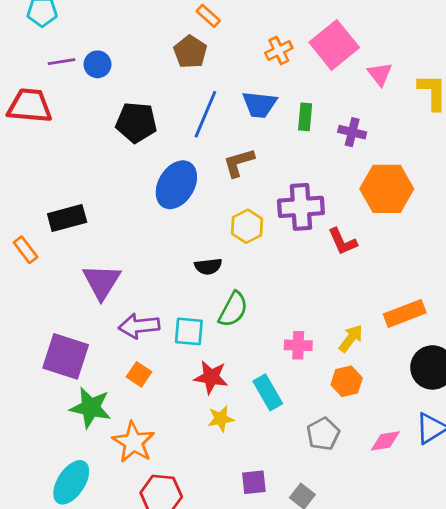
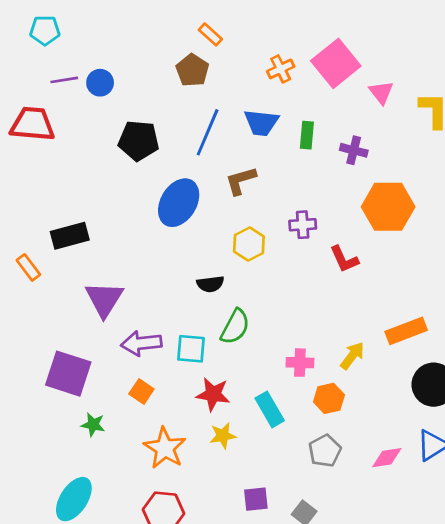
purple cross: (301, 207) -> (303, 225), size x0.6
orange hexagon: (347, 381) -> (329, 398), moved
green star: (91, 408) -> (93, 425), size x0.6
orange star: (133, 442) -> (165, 448), moved

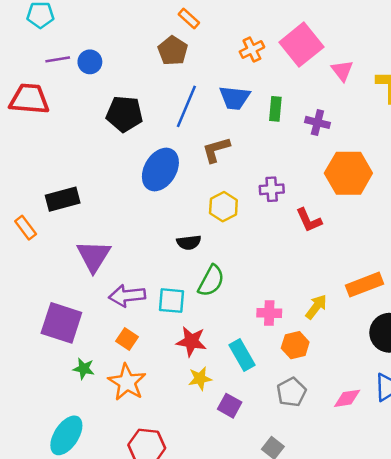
orange star: (165, 448) -> (127, 382), moved
purple square: (256, 499) -> (230, 406), moved, turned 35

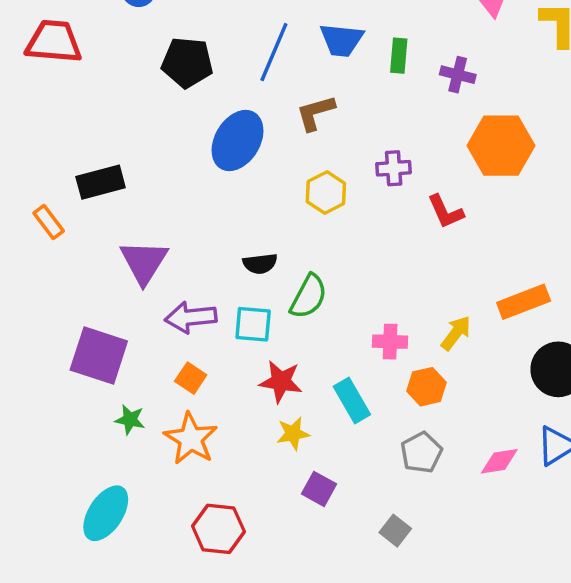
black semicircle: (189, 242) -> (260, 264), moved
purple square: (230, 406) -> (319, 489), moved

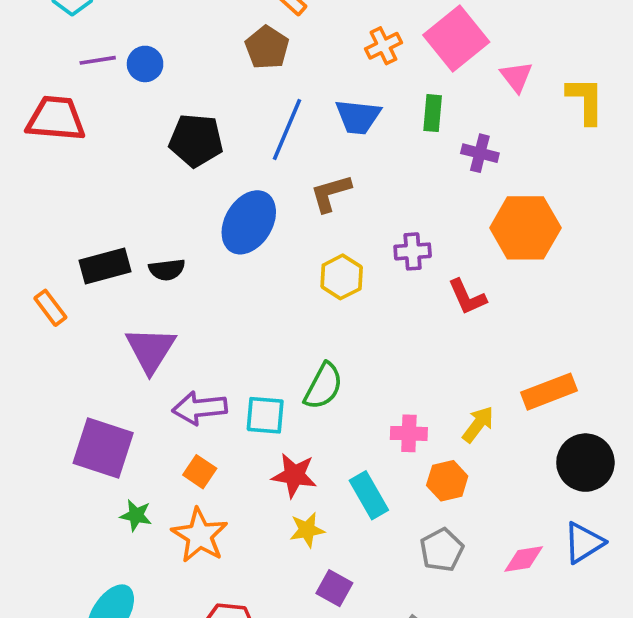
green rectangle: (399, 56) -> (433, 113), moved
black semicircle: (260, 264) -> (167, 270), moved

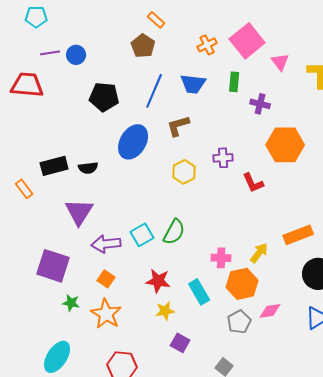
cyan square: (265, 415) -> (142, 235), moved, turned -35
orange hexagon: (447, 481) -> (242, 284), size x1.4
pink diamond: (524, 559) -> (270, 311), moved

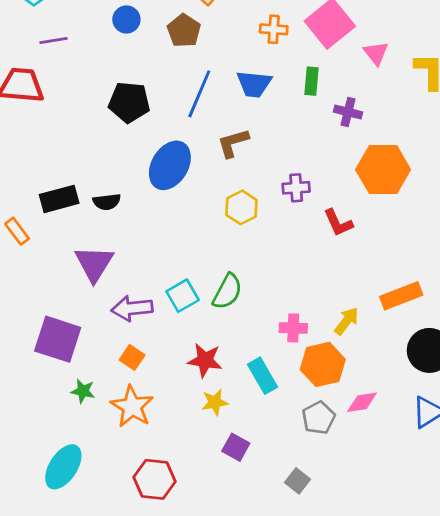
orange cross: (207, 45) -> (274, 29), turned 30
blue circle: (76, 55) -> (126, 19), moved

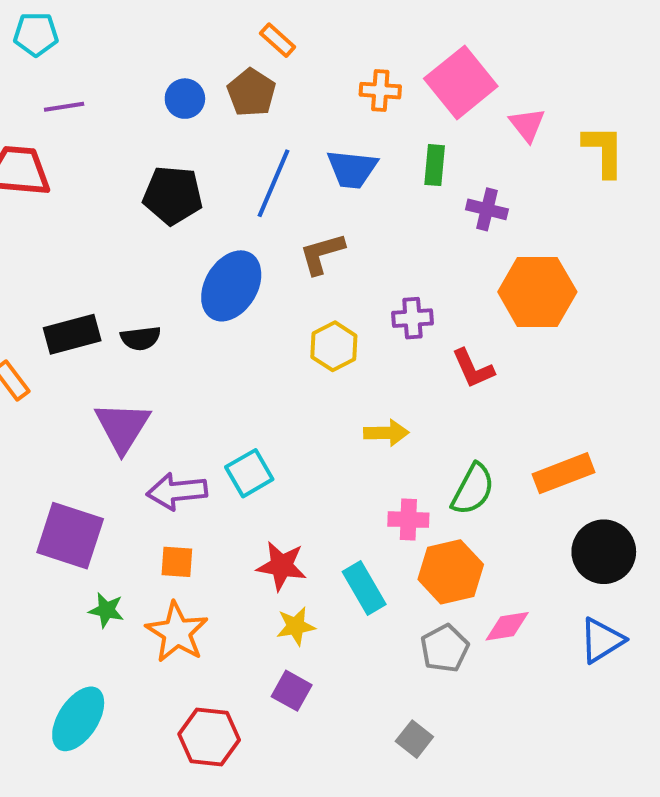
blue circle: (126, 19) -> (185, 99), moved
green semicircle: (227, 292) -> (473, 489), moved
yellow arrow: (347, 321) -> (386, 433), moved, turned 52
orange square: (132, 357) -> (177, 562), turned -30
purple square: (236, 447) -> (292, 691), moved

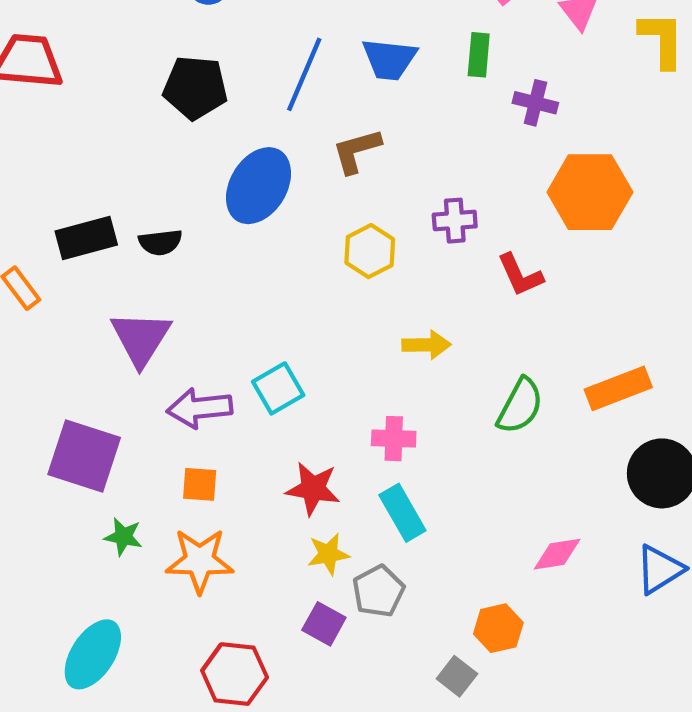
pink cross: (408, 520) -> (394, 439), moved
orange hexagon: (451, 572) -> (498, 628), moved, size x0.7
orange star: (177, 632) -> (200, 561), turned -30
gray pentagon: (445, 648) -> (378, 591), moved

